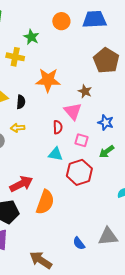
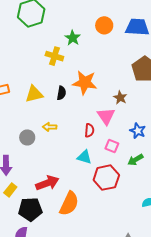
black semicircle: (21, 102) -> (61, 93), moved

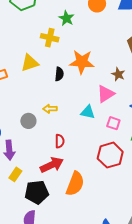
yellow triangle: (34, 94) -> (30, 63), moved
pink triangle: (106, 116) -> (106, 94), turned 36
red semicircle: (89, 130) -> (60, 141), moved
cyan triangle: (84, 157) -> (88, 112), moved

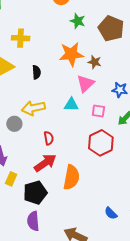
green star: (66, 18) -> (78, 21), moved
orange star: (82, 62) -> (71, 54), moved
yellow arrow: (50, 109) -> (33, 108), size x1.6

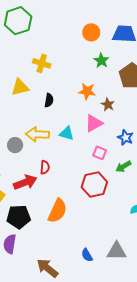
orange star: (71, 54) -> (87, 91), size x0.7
cyan triangle: (71, 105) -> (67, 133), moved
red arrow: (45, 163) -> (25, 182), moved

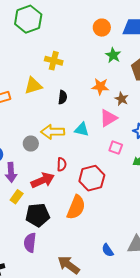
red hexagon: (94, 185) -> (92, 178), moved

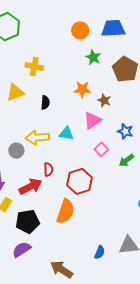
pink square: (116, 148) -> (101, 149), turned 32
purple semicircle: (30, 243) -> (22, 250), turned 54
blue semicircle: (108, 250) -> (100, 252), turned -120

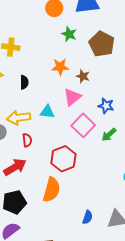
pink square: (101, 149) -> (83, 125), size x1.6
red semicircle: (48, 169) -> (27, 140), moved
blue semicircle: (100, 252) -> (88, 217), moved

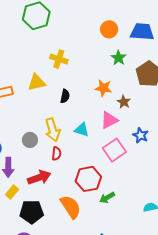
yellow arrow: (19, 118) -> (53, 130), turned -110
green arrow: (109, 135) -> (107, 198), moved
orange semicircle: (52, 190) -> (71, 207), turned -60

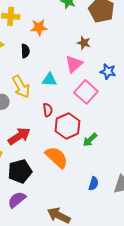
orange star: (103, 88) -> (39, 27), moved
red semicircle: (56, 154) -> (48, 110), moved

